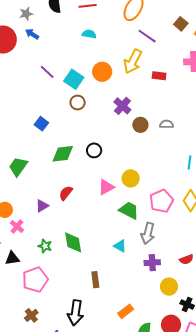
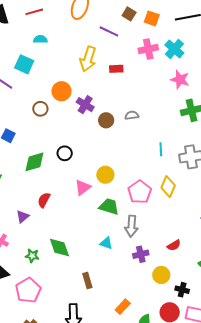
purple line: (147, 36) -> (109, 31), moved
orange circle: (102, 72) -> (61, 91), moved
cyan square: (74, 79) -> (24, 64), moved

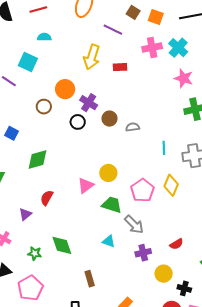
gray semicircle: (132, 115) -> (133, 127), moved
black circle: (65, 153) -> (78, 122), moved
gray arrow: (131, 226) -> (134, 224), turned -50

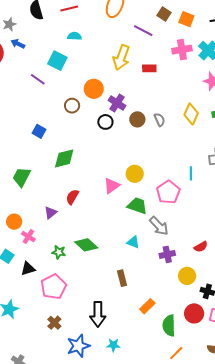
gray semicircle: (133, 127) -> (159, 120), moved, turned 72
cyan line: (164, 148) -> (191, 173), moved
yellow diamond: (171, 185) -> (191, 114), moved
green diamond: (62, 245) -> (86, 245), turned -30
brown rectangle: (90, 279) -> (122, 278), moved

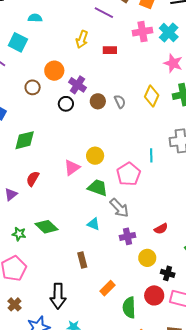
yellow arrow: (121, 57) -> (82, 39), size x0.7

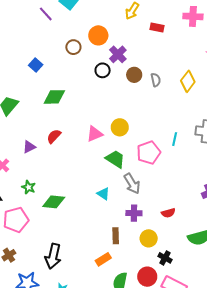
green diamond: (46, 227) -> (54, 202), moved, turned -50
brown rectangle: (82, 260) -> (116, 236), moved

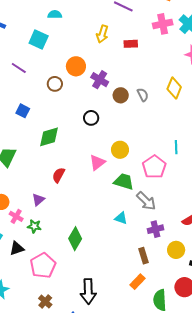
purple line: (46, 14) -> (19, 68), moved
black circle: (103, 70) -> (91, 118), moved
purple triangle: (29, 147) -> (38, 200), moved
green star: (29, 187) -> (34, 226), moved
green diamond: (54, 202) -> (75, 239), turned -50

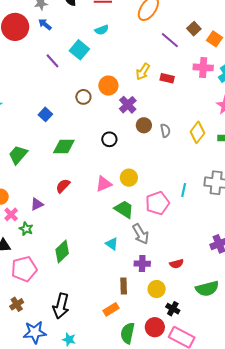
cyan semicircle: (55, 14) -> (102, 30), turned 144
yellow arrow: (102, 34) -> (143, 72), moved
purple line: (19, 68) -> (52, 61), moved

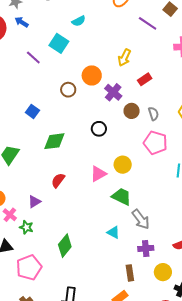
red rectangle: (167, 78) -> (145, 79), moved, turned -40
pink pentagon: (157, 203) -> (155, 143), moved, turned -30

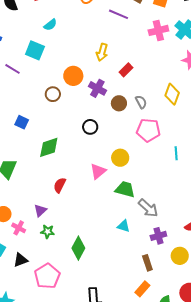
green star: (26, 227) -> (48, 232), moved

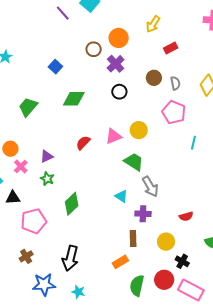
purple cross: (97, 88) -> (116, 64), moved
red semicircle: (60, 185) -> (83, 143), moved
purple cross: (158, 236) -> (143, 214), moved

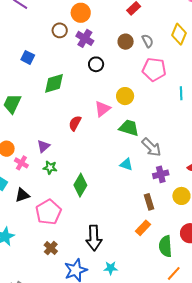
purple cross: (143, 214) -> (161, 174), moved

